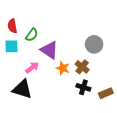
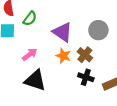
purple triangle: (49, 50) -> (62, 32), moved
black triangle: (22, 89) -> (35, 80), moved

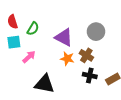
pink arrow: (30, 54) -> (29, 57), moved

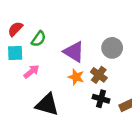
red semicircle: (13, 22) -> (15, 29), turned 56

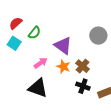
gray circle: (112, 48) -> (98, 36), moved
cyan square: (15, 53) -> (14, 43), turned 32
pink arrow: (31, 72) -> (41, 63), moved

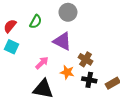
green semicircle: (34, 33) -> (36, 22), moved
gray circle: (98, 36) -> (68, 12), moved
orange star: (63, 67) -> (67, 72), moved

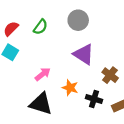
purple triangle: (62, 41) -> (84, 54), moved
brown cross: (86, 59) -> (110, 75), moved

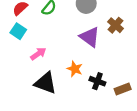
pink arrow: (43, 74) -> (38, 54), moved
brown cross: (110, 75) -> (115, 25), moved

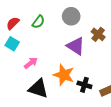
orange star: (75, 69) -> (64, 75), size x1.5

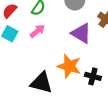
pink arrow: (31, 63) -> (37, 31), moved

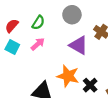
black cross: (93, 76) -> (90, 85), turned 32

